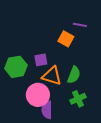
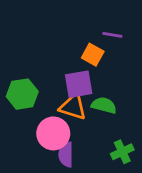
purple square: (41, 60) -> (79, 84), moved, size x1.5
green semicircle: (74, 75) -> (104, 105), turned -96
green cross: (78, 99) -> (122, 152), moved

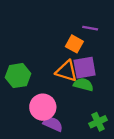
purple square: (79, 84) -> (85, 68), moved
orange triangle: (73, 107) -> (66, 71), moved
purple semicircle: (66, 155) -> (53, 124), turned 114

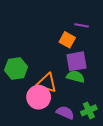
orange triangle: (66, 71) -> (47, 83), moved
purple semicircle: (53, 124) -> (65, 113), moved

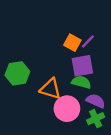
purple line: (82, 25) -> (88, 41), moved, turned -56
pink circle: (39, 97) -> (67, 109), moved
purple semicircle: (65, 113) -> (96, 101), moved

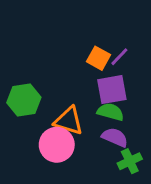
purple semicircle: (96, 101) -> (115, 137), moved
pink circle: (67, 109) -> (57, 145), moved

